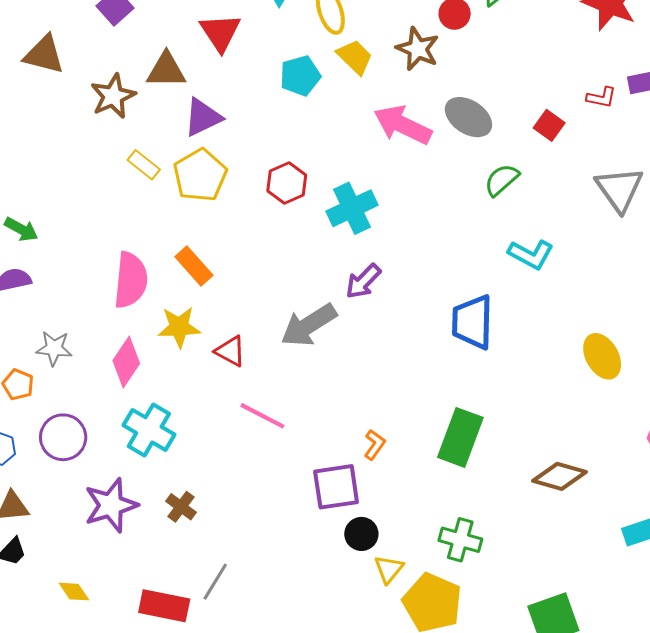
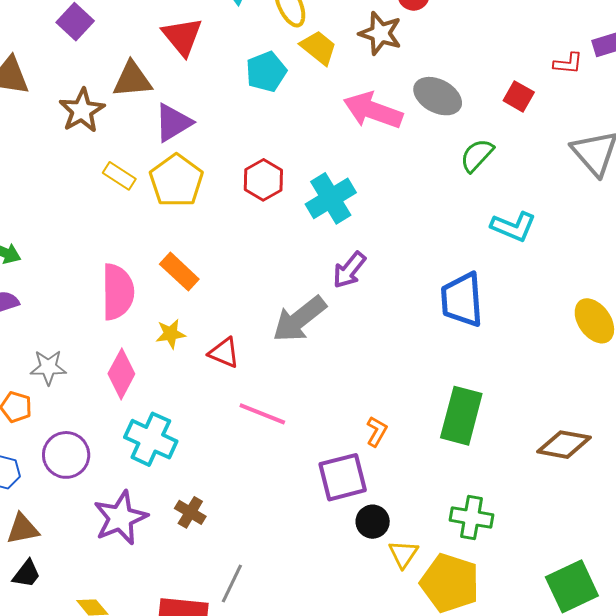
yellow star: (179, 327) -> (171, 334), size x0.7

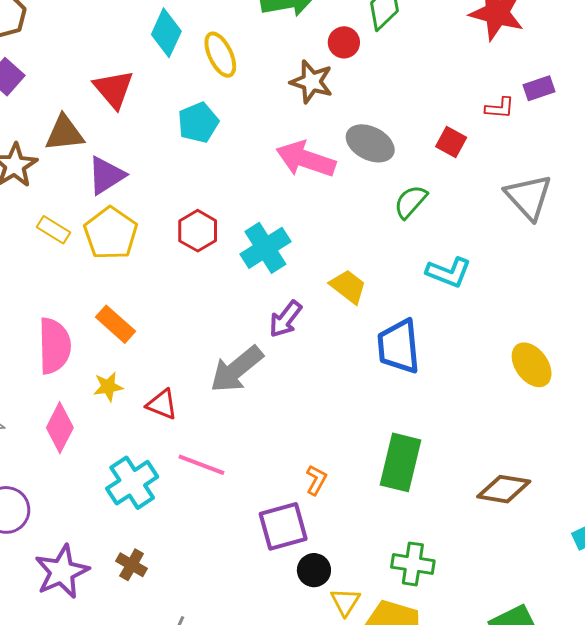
yellow trapezoid: (319, 48) -> (348, 286), moved
cyan cross: (151, 439) -> (132, 483), moved, turned 33

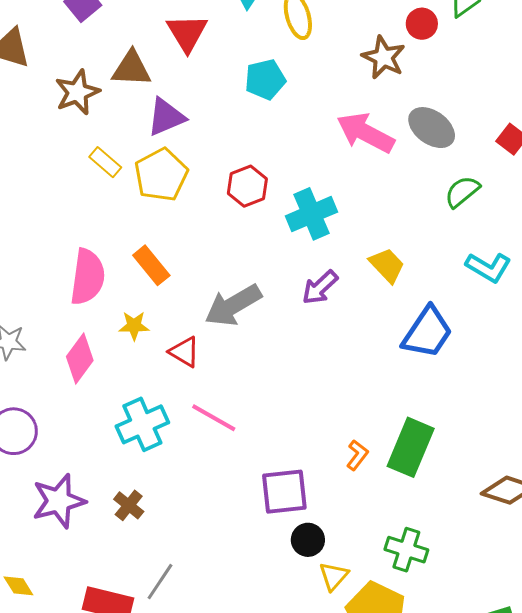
blue trapezoid: (399, 346) -> (427, 332), turned -150
gray arrow: (236, 369) -> (233, 305), moved
orange L-shape: (316, 480) -> (357, 455), moved

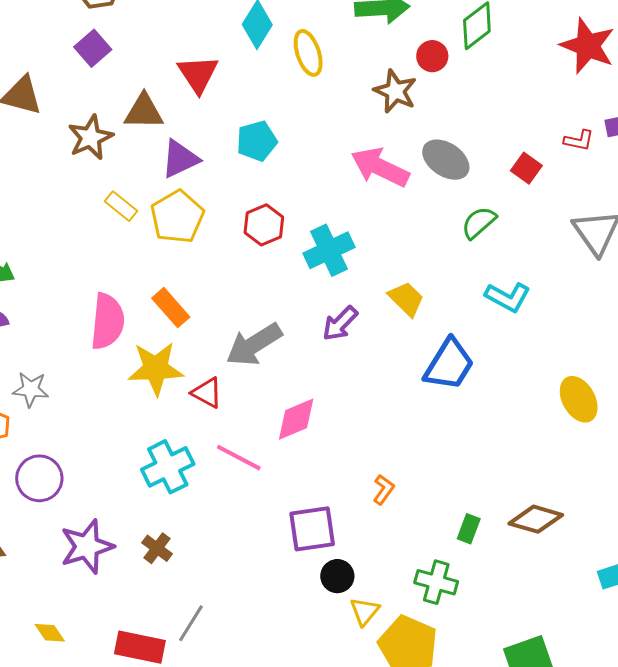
cyan pentagon: (265, 80) -> (257, 141), moved
yellow star: (134, 326) -> (156, 369), size x1.8
pink diamond: (80, 359) -> (296, 419), moved, turned 33
green rectangle: (411, 447) -> (469, 529), moved, size x0.5

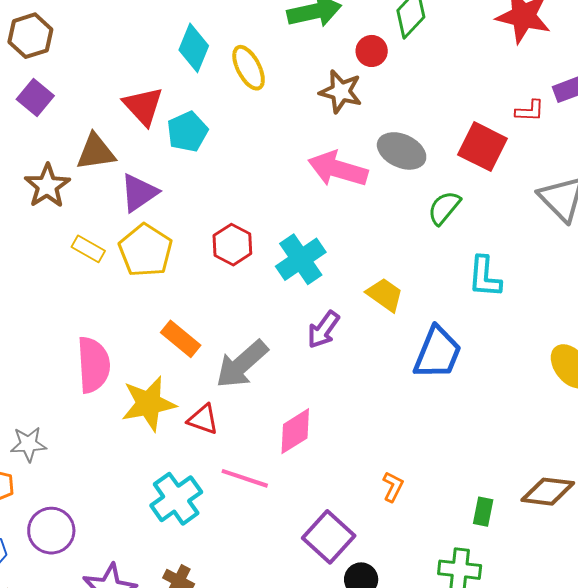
cyan pentagon: (257, 141) -> (187, 132), moved
red square: (526, 168) -> (482, 147), size x1.6
cyan L-shape: (508, 297) -> (485, 277), turned 75
orange rectangle: (171, 308) -> (181, 339), moved
purple square: (312, 529) -> (329, 537), turned -30

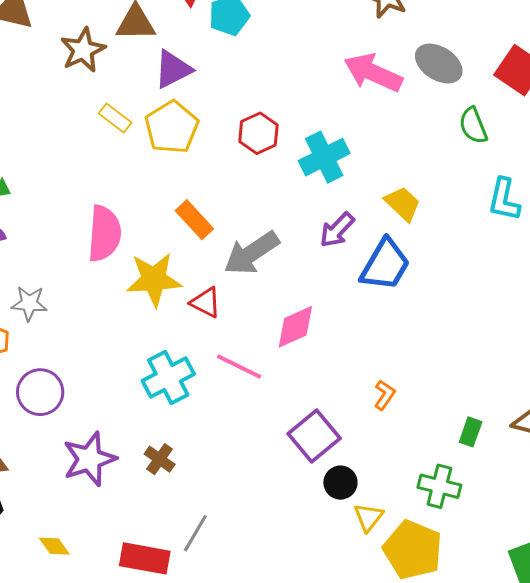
green semicircle: (444, 208) -> (473, 126), turned -69
blue trapezoid: (438, 353) -> (385, 265), moved

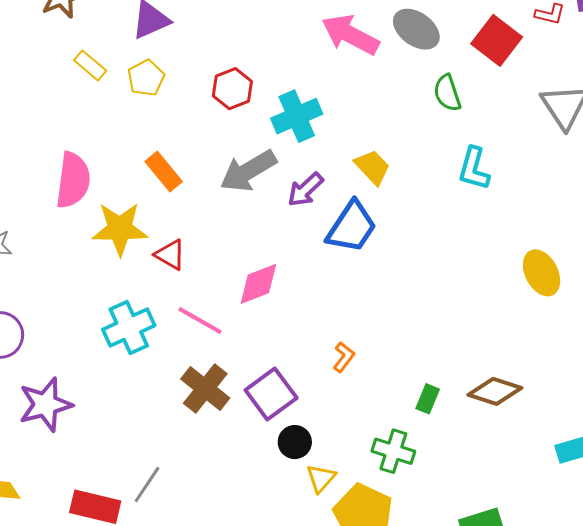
yellow pentagon: (172, 127) -> (146, 78), size x0.7
gray arrow: (252, 253) -> (248, 171), moved
brown cross: (160, 459) -> (205, 389), moved, size x1.6

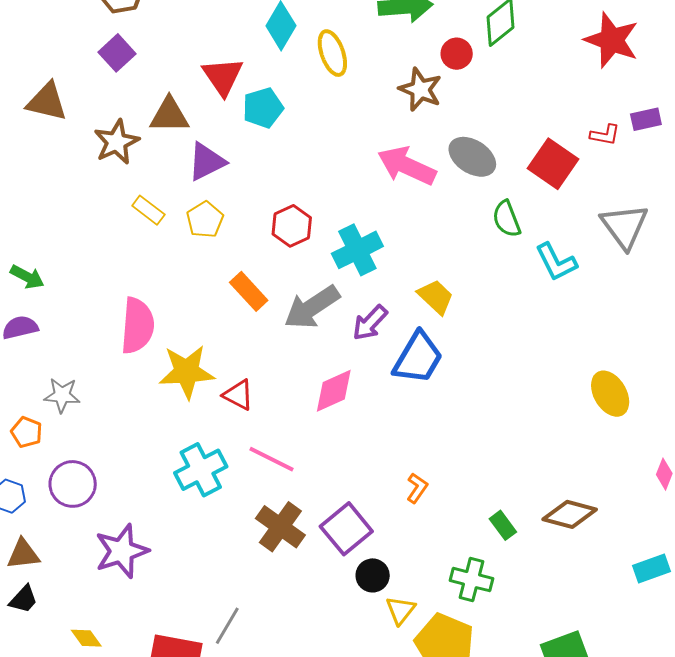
cyan L-shape: (474, 169) -> (556, 262), moved, turned -39
orange rectangle: (164, 171) -> (249, 291), moved
pink diamond: (258, 284) -> (334, 391), moved
green rectangle: (428, 399) -> (503, 525), turned -56

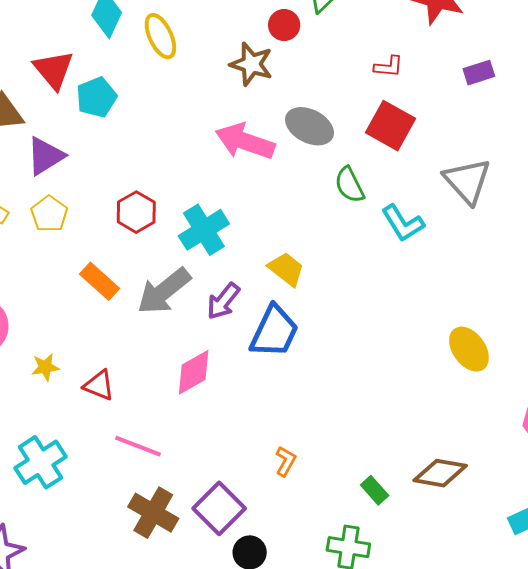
red L-shape: (605, 135) -> (389, 67), moved
yellow star: (187, 372) -> (45, 367), size x0.5
cyan cross: (201, 470) -> (40, 462), moved

